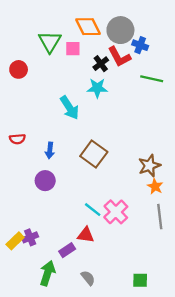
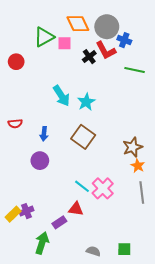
green triangle: (50, 42) -> (44, 37), turned 30
cyan star: (97, 88) -> (86, 102), moved, turned -30
gray semicircle: (88, 278) -> (93, 251), moved, turned -32

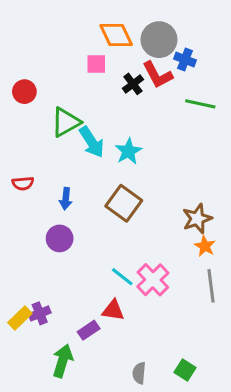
green triangle: (44, 37) -> (66, 122), moved
green square: (124, 249) -> (185, 370), turned 32
gray semicircle: (93, 251) -> (139, 373), turned -104

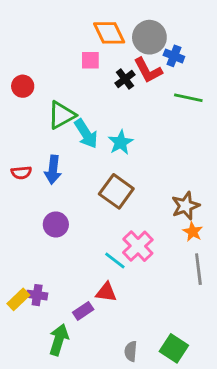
blue arrow: (66, 199) -> (53, 170), moved, size x1.4
pink cross: (153, 280) -> (138, 246), moved
purple cross: (40, 313) -> (37, 295), turned 30
green square: (185, 370) -> (174, 348), size x1.4

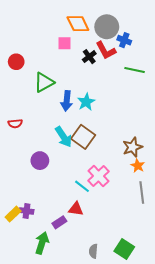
cyan arrow: (86, 134) -> (64, 137), moved
blue arrow: (53, 170) -> (67, 101), moved

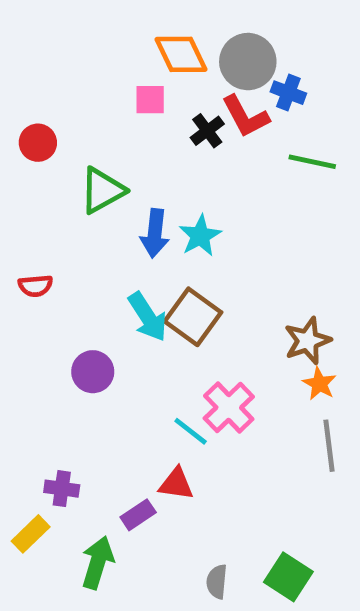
yellow rectangle: (13, 214) -> (31, 534), moved

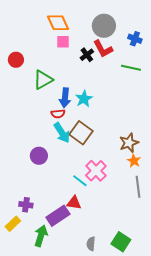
orange diamond: (181, 54) -> (58, 23), moved
blue cross: (288, 93) -> (135, 39), moved
red semicircle: (35, 286) -> (58, 114), moved
purple rectangle: (138, 515) -> (58, 216), size x1.6

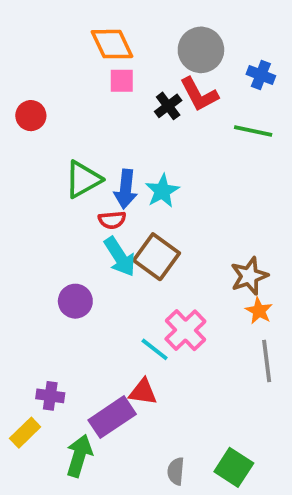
green triangle: (43, 80) -> (83, 179), moved

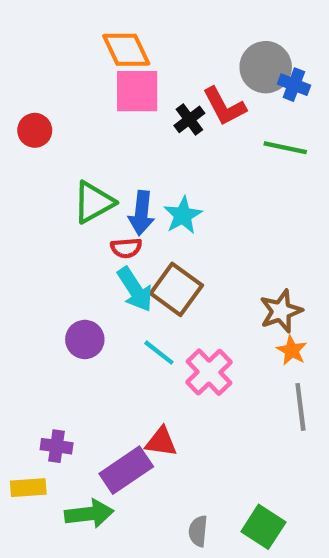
gray circle: (201, 50) -> (266, 67), moved
pink square: (122, 81) -> (137, 91), size x1.6
cyan line: (155, 349) -> (159, 353), moved
yellow rectangle: (25, 433) -> (28, 488), turned 40
green arrow: (79, 456) -> (89, 514), turned 66

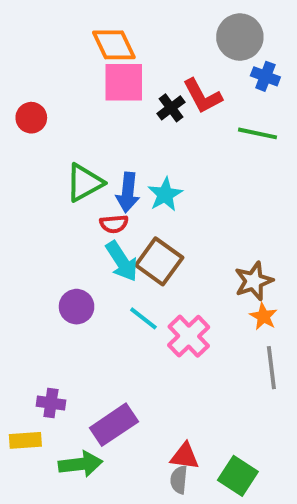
gray circle: (266, 67) -> (240, 37), moved
red triangle: (161, 442) -> (185, 456), moved

